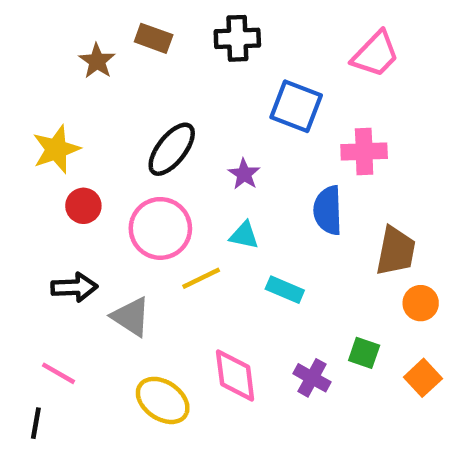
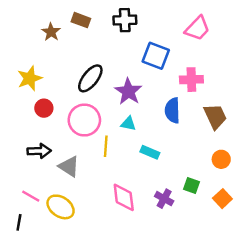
purple star: (244, 174) -> (128, 91), size x1.6
brown trapezoid: (396, 251) -> (215, 116), moved, turned -36
yellow line: (201, 278) -> (106, 146), turned -60
yellow ellipse: (163, 400) -> (61, 207), moved

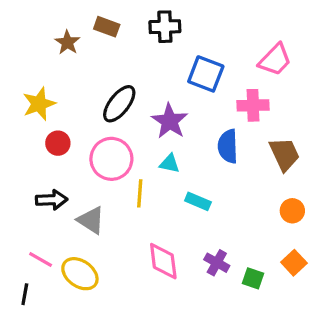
pink trapezoid: (197, 28) -> (275, 60), moved
green square: (191, 185) -> (253, 278), moved

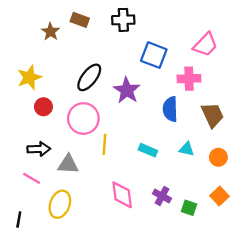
cyan triangle: (170, 164) -> (187, 149), moved
gray triangle: (91, 220) -> (68, 164), turned -30
pink line: (41, 260) -> (32, 178), moved
yellow ellipse: (80, 274) -> (60, 204), turned 76

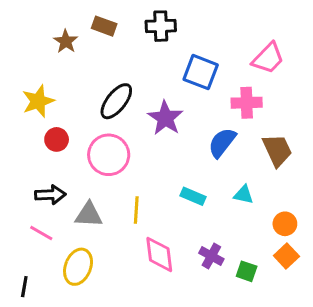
blue semicircle: (170, 109) -> (222, 143), turned 40
yellow line: (104, 144) -> (136, 210), moved
orange circle: (218, 157) -> (285, 224), moved

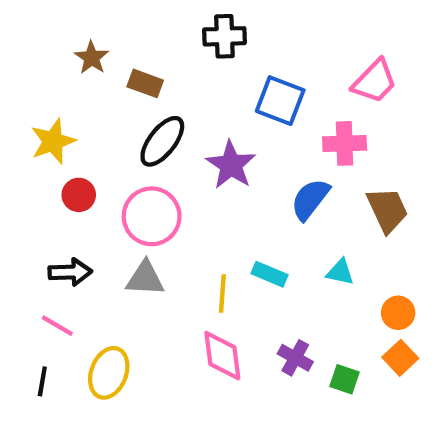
brown rectangle: (104, 26) -> (145, 83), moved
yellow line: (136, 210) -> (222, 294), moved
gray triangle: (89, 215) -> (145, 279), moved
black line: (24, 287) -> (42, 381), moved

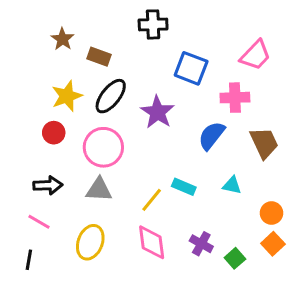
yellow star: (53, 141) -> (67, 96), moved
yellow line: (222, 294) -> (152, 200), turned 35
yellow ellipse: (109, 373) -> (90, 242), moved
green square: (345, 379) -> (235, 258), turned 30

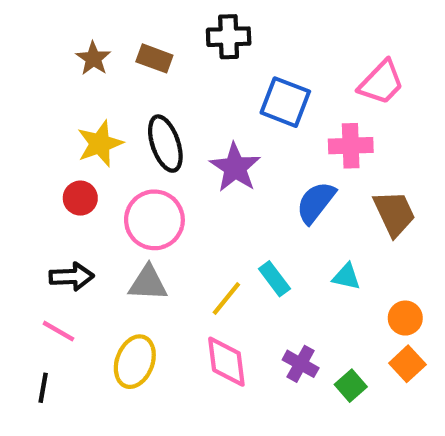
brown rectangle: (99, 57) -> (154, 58), moved
black ellipse: (111, 96) -> (165, 144), turned -57
cyan rectangle: (184, 187) -> (274, 279), turned 30

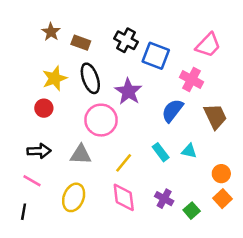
black cross: (229, 37) -> (126, 40), moved, turned 30
brown rectangle: (154, 58) -> (81, 43), moved
pink cross: (351, 146) -> (192, 80), turned 30
pink circle: (154, 220) -> (101, 120), moved
cyan rectangle: (274, 279) -> (161, 152), moved

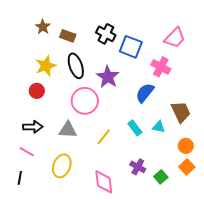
brown trapezoid: (215, 116) -> (181, 112), moved
pink diamond: (124, 197) -> (104, 182), moved

